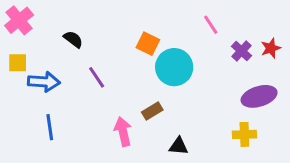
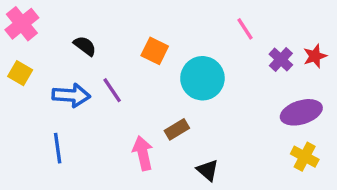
orange square: (148, 44) -> (155, 51), moved
yellow square: (18, 63) -> (20, 73), turned 30
blue arrow: (44, 82) -> (71, 95), moved
yellow cross: (244, 134) -> (305, 157), moved, turned 30
black triangle: (179, 146) -> (208, 170), turned 36

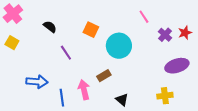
blue arrow: (71, 95) -> (37, 82), moved
blue line: (58, 148) -> (62, 98), moved
yellow cross: (305, 157) -> (165, 96), moved, turned -35

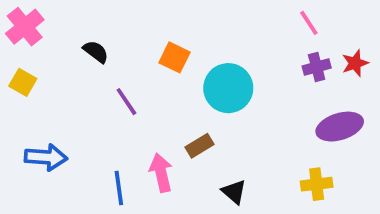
pink line: (144, 17) -> (309, 23), moved
purple cross: (165, 35) -> (317, 67), turned 32
blue arrow: (37, 82) -> (46, 157), moved

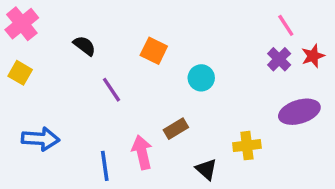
pink line: (309, 23) -> (286, 25), moved
purple cross: (317, 67) -> (279, 59), turned -30
cyan circle: (228, 88) -> (201, 78), size x0.6
yellow cross: (317, 184) -> (247, 146), moved

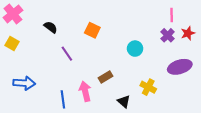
pink line: (286, 25) -> (172, 15), turned 32
cyan circle: (201, 78) -> (135, 49), moved
yellow cross: (247, 146) -> (148, 87), turned 35

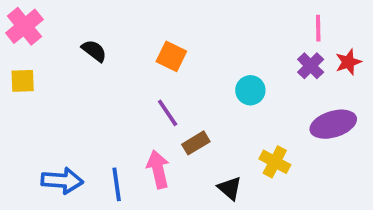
yellow square: (12, 43) -> (23, 81), turned -32
purple line: (67, 54) -> (168, 113), moved
blue arrow: (24, 83) -> (62, 181), moved

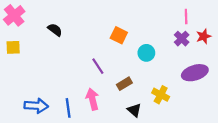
orange square: (171, 56) -> (119, 35), moved
brown rectangle: (196, 143) -> (124, 84), moved

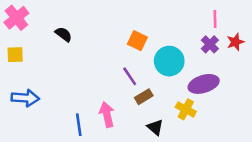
cyan circle: (146, 53) -> (169, 61), size x1.5
purple line: (98, 66) -> (130, 76), moved
purple ellipse: (195, 73) -> (204, 84), moved
blue arrow: (36, 106) -> (25, 98), moved

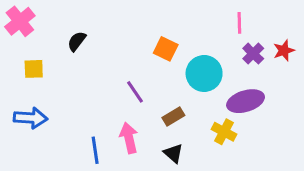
pink line: (215, 19) -> (239, 23), moved
black semicircle: (64, 34) -> (77, 41), turned -90
yellow square: (15, 55) -> (34, 69), moved
purple line: (130, 76) -> (135, 92), moved
black triangle: (155, 127) -> (173, 153), moved

